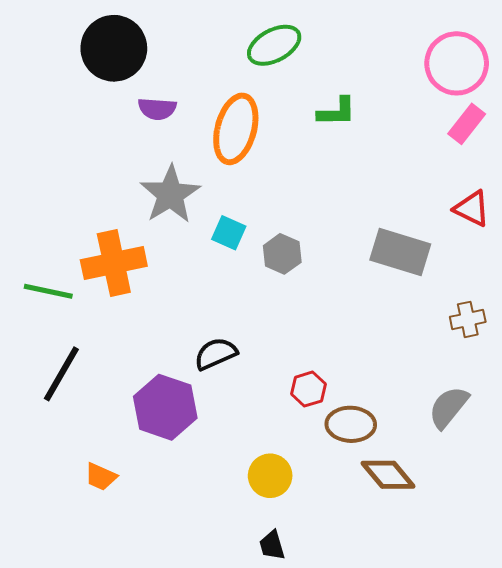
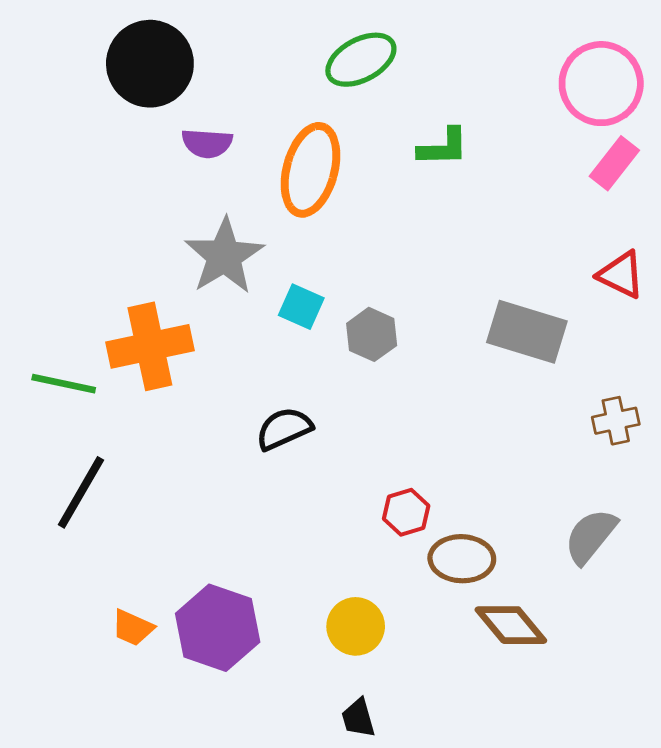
black semicircle: (216, 354) -> (284, 429), moved
purple hexagon: (165, 407) -> (218, 628), moved

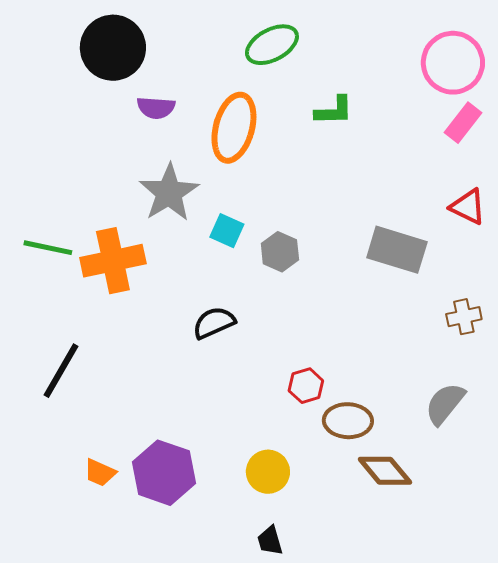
green line: (64, 384) -> (48, 248), moved

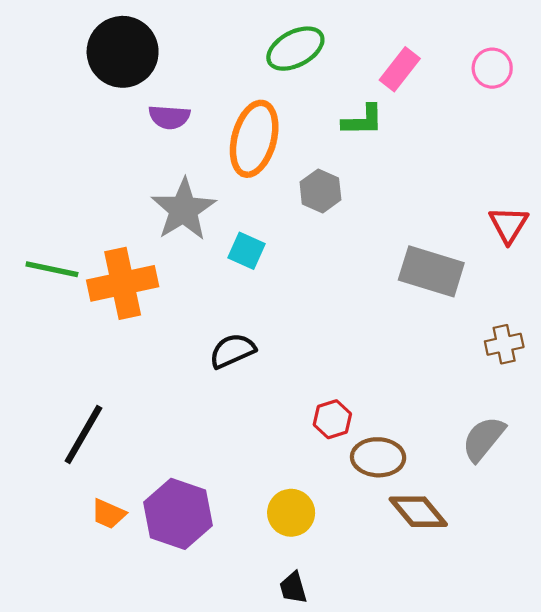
pink circle: (453, 63) -> (492, 68), size x0.6
pink rectangle: (463, 123) -> (400, 69), moved
red triangle: (468, 207) -> (509, 225), turned 36
gray hexagon: (280, 252) -> (320, 191), moved
black line: (61, 371) -> (83, 434), moved

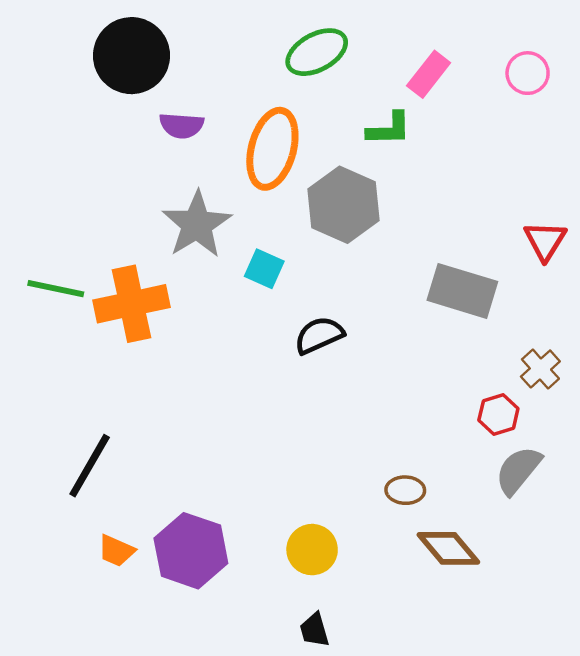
gray hexagon: (320, 191) -> (344, 205), size x1.6
brown cross: (504, 344) -> (540, 369), turned -30
black semicircle: (232, 351) -> (319, 335), moved
red hexagon: (332, 419) -> (498, 414), moved
brown ellipse: (378, 457) -> (405, 490), size x0.7

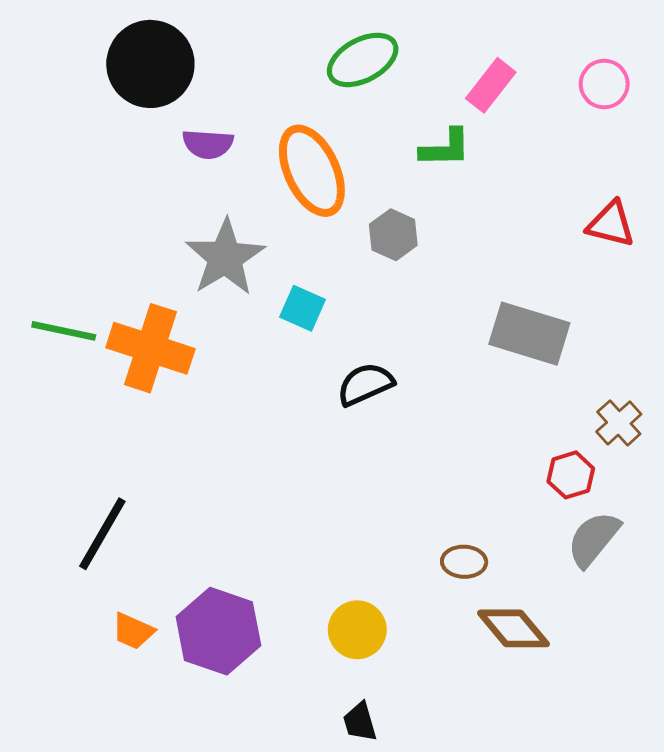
orange ellipse: (272, 149) -> (312, 171), turned -40
gray hexagon: (344, 205) -> (393, 235), size x0.6
red triangle: (545, 241) -> (611, 224), moved, turned -48
orange cross: (131, 304) -> (150, 348), turned 30

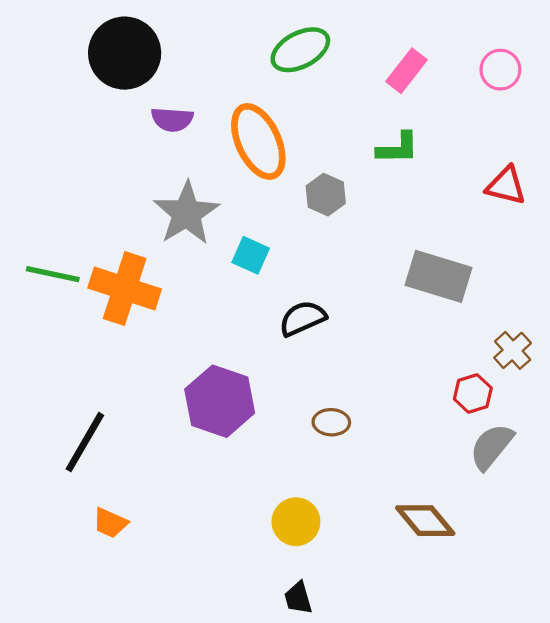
green L-shape: (445, 148) -> (398, 148), moved
brown ellipse: (464, 562) -> (331, 422), moved
purple hexagon: (218, 631) -> (220, 401), moved

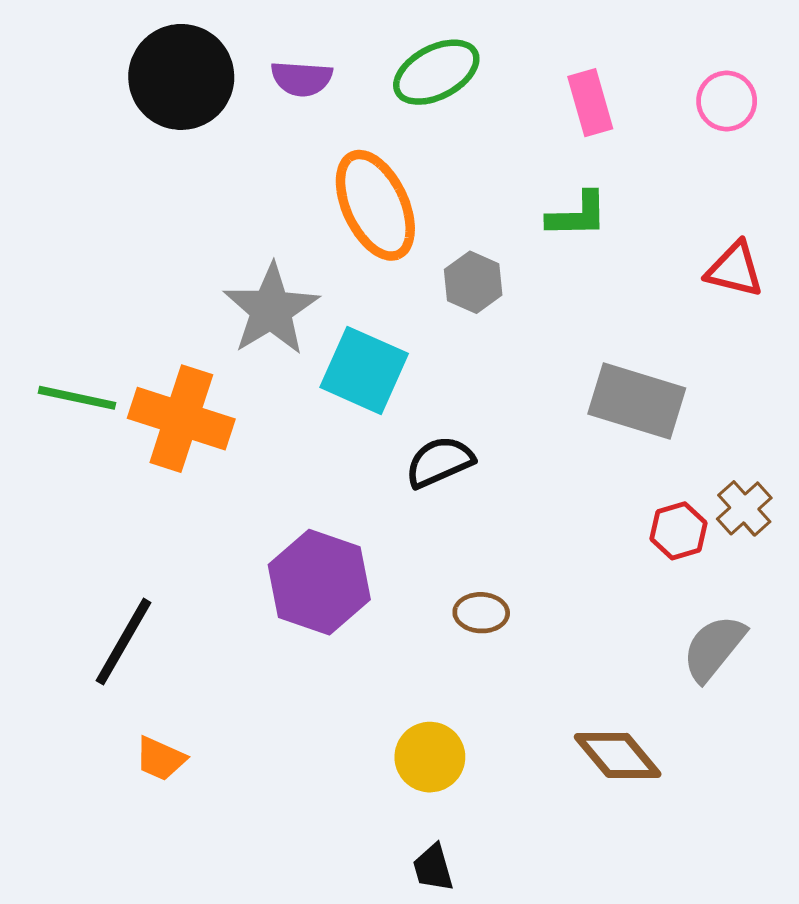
pink rectangle: (406, 71) -> (590, 103), turned -54
purple semicircle: (172, 119) -> (302, 79), moved
cyan square: (251, 255) -> (364, 370), size x1.6
red hexagon: (473, 393) -> (678, 531), moved

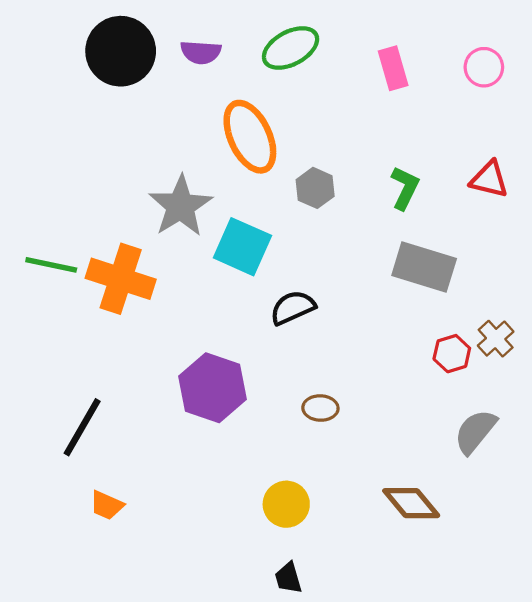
green L-shape: (577, 215) -> (405, 188), moved, turned -63

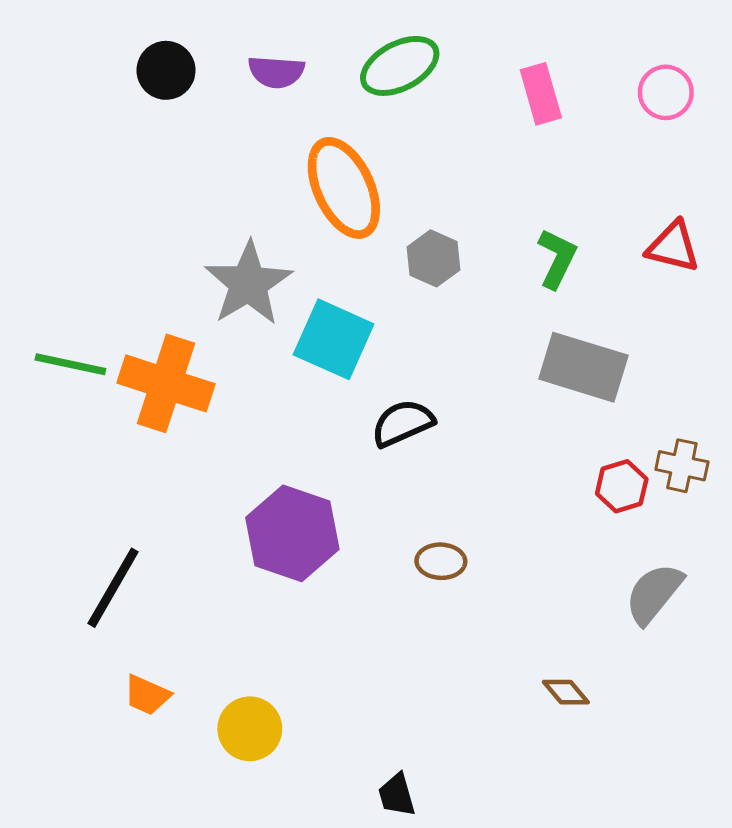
black circle: (121, 51) -> (166, 70), size x0.6
brown cross: (496, 339) -> (682, 466), turned -36
brown diamond: (411, 503) -> (566, 692), size x0.6
yellow circle: (286, 504) -> (250, 729), moved

